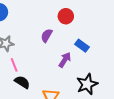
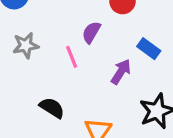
pink line: (14, 65) -> (72, 57), moved

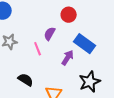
blue rectangle: (149, 49) -> (85, 44), size x1.5

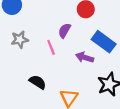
purple arrow: (68, 58) -> (85, 57), turned -105

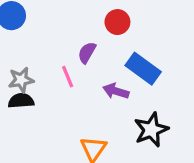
gray star: (20, 39) -> (21, 80), moved
black semicircle: (38, 82) -> (21, 101), moved, turned -36

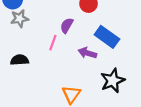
pink line: (68, 77) -> (53, 43), turned 42
gray star: (21, 80) -> (20, 19), moved

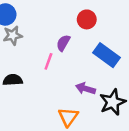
purple arrow: (87, 53) -> (85, 89), moved

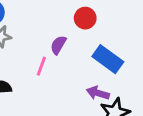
purple arrow: (85, 89) -> (98, 93), moved

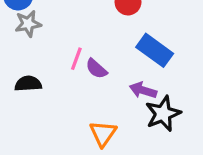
purple semicircle: (58, 45) -> (96, 69), moved, turned -78

